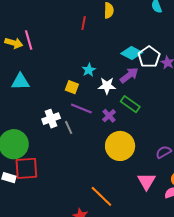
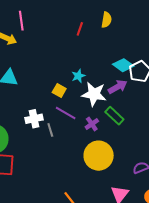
pink line: (29, 40) -> (21, 21), moved
white star: (107, 86) -> (94, 94), size x1.4

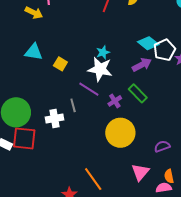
yellow square: (59, 91) -> (60, 64), moved
white star: (94, 94) -> (100, 69), moved
white cross: (34, 119) -> (55, 119), moved

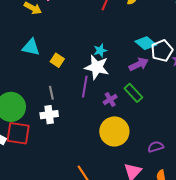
purple line: (89, 89) -> (85, 87), turned 65
gray line: (73, 105) -> (51, 93), moved

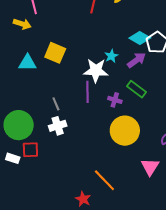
cyan star: (100, 50) -> (111, 56), moved
yellow square: (57, 60) -> (55, 53), moved, size x1.5
purple cross: (110, 99) -> (115, 100), turned -32
red square: (18, 133) -> (30, 150), size x0.7

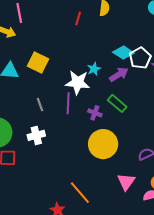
gray line: (56, 104) -> (40, 105), moved

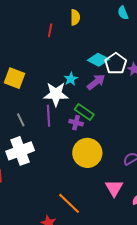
green rectangle: (117, 103) -> (84, 112), moved
white cross: (36, 135) -> (20, 151), size x1.5

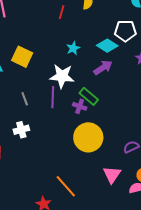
white pentagon: (116, 64) -> (125, 31), moved, turned 30
cyan star: (71, 79) -> (73, 48), moved
white cross: (20, 151) -> (21, 130), size x0.6

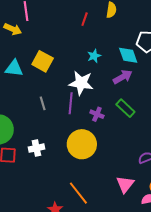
cyan diamond: (107, 46) -> (128, 55), turned 35
green rectangle: (89, 96) -> (125, 108), moved
white cross: (21, 130) -> (36, 148), moved
yellow circle: (88, 137) -> (82, 144), moved

